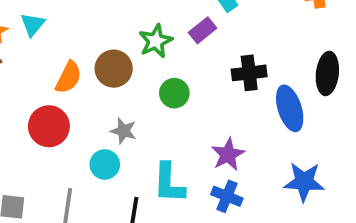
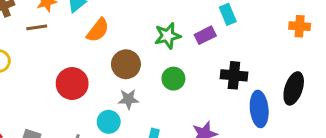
brown circle: (114, 69) -> (126, 64), moved
orange semicircle: (68, 77) -> (98, 30), moved
gray star: (123, 131) -> (128, 99), turned -30

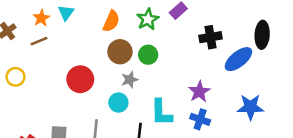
orange semicircle: (98, 30) -> (111, 21), moved
green circle: (173, 79) -> (148, 55), moved
blue ellipse: (259, 109) -> (238, 59), turned 72

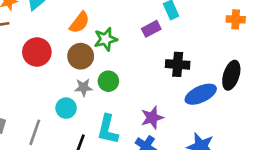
green star: (148, 19) -> (106, 39), moved
green circle: (148, 55) -> (108, 81), moved
red circle: (80, 79) -> (37, 52), moved

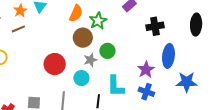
red circle: (37, 52) -> (55, 64), moved
blue ellipse: (201, 94) -> (168, 56), moved, turned -45

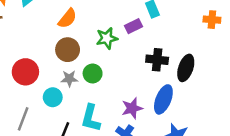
green star: (98, 21) -> (107, 38), moved
black ellipse: (196, 25) -> (186, 68), moved

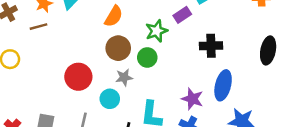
black ellipse: (186, 68) -> (268, 50), moved
green circle: (93, 73) -> (147, 57), moved
purple star: (132, 108) -> (192, 99), turned -30

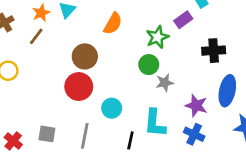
brown line: (39, 27) -> (36, 36), turned -36
brown circle: (118, 48) -> (85, 56), moved
gray star: (124, 77) -> (165, 83), moved

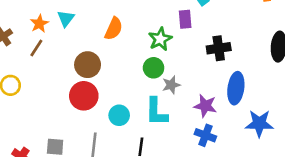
purple rectangle: (183, 20) -> (185, 19), turned -54
cyan L-shape: (155, 123) -> (156, 112), moved

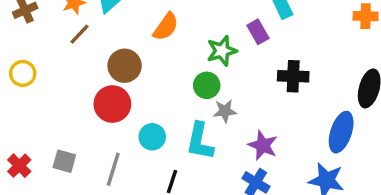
purple rectangle: (185, 19) -> (258, 32), turned -36
brown line: (36, 48) -> (79, 34), moved
blue ellipse: (236, 88) -> (341, 132), moved

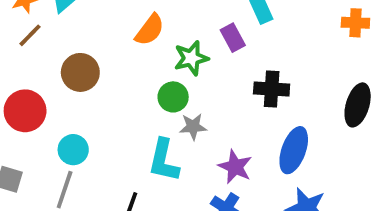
orange semicircle: (166, 27) -> (150, 30), moved
red circle: (112, 104) -> (25, 111), moved
blue ellipse: (341, 132) -> (294, 150), moved
cyan circle: (152, 137) -> (73, 150), moved

